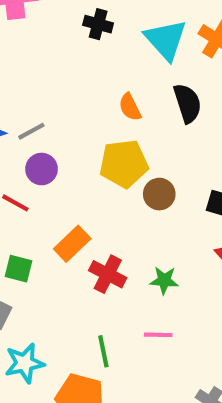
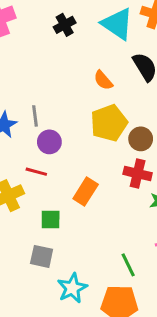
black cross: (98, 24) -> (65, 25), turned -30
gray line: (31, 131) -> (35, 116), turned -55
red cross: (108, 274) -> (138, 174), moved

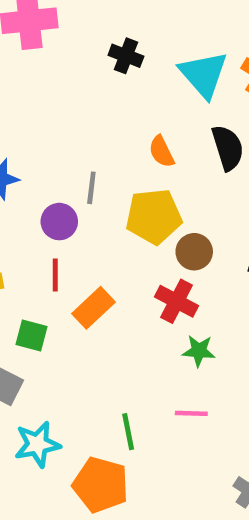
black cross: (65, 25) -> (126, 56), turned 35
gray line: (35, 116) -> (91, 188), moved
red line: (36, 172) -> (55, 275), moved, turned 60

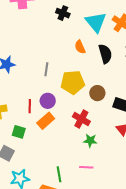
orange semicircle: (162, 152) -> (80, 47), moved
purple circle: (59, 222) -> (48, 101), moved
brown circle: (194, 252) -> (97, 93), moved

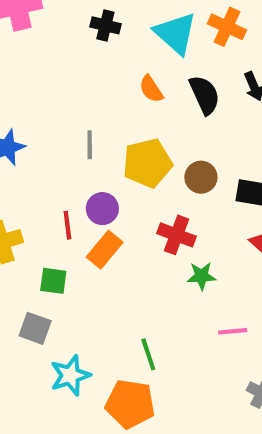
pink line: (86, 167) -> (233, 331), moved

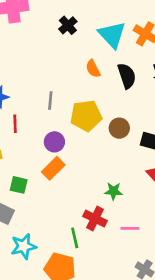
black cross: (105, 25) -> (68, 25), turned 30
red line: (67, 225) -> (15, 124), moved
red cross: (177, 235) -> (95, 219), moved

